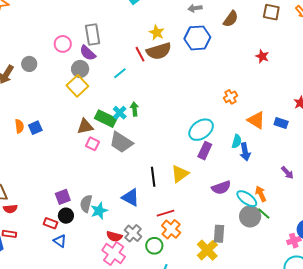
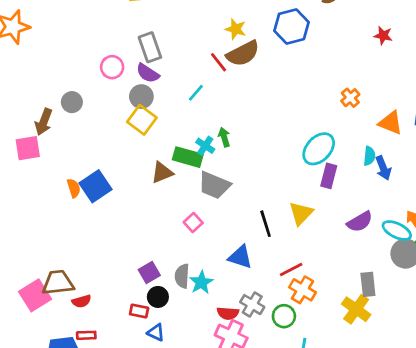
blue square: (35, 128) -> (95, 186), size x1.6
pink square: (92, 144) -> (193, 222), moved, turned 32

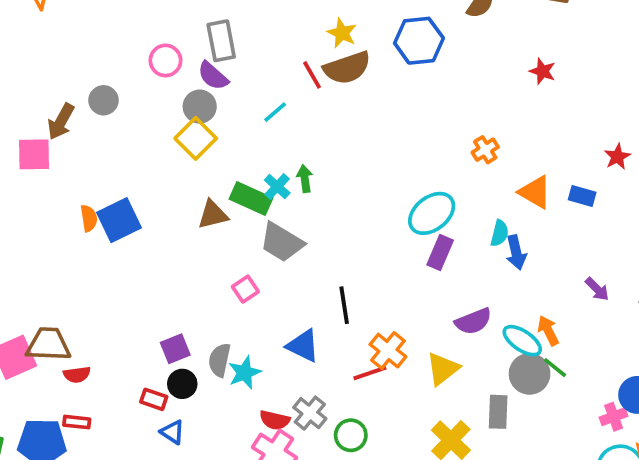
yellow triangle: (301, 213) -> (443, 369), moved
gray rectangle: (368, 284) -> (498, 412), moved
orange cross: (302, 290) -> (388, 351), moved

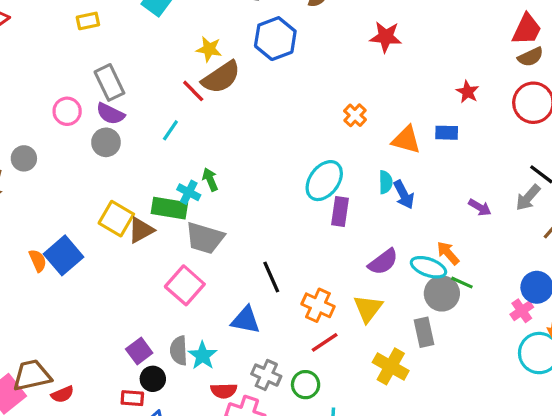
red star: (542, 71) -> (386, 37), size x1.4
yellow square: (196, 138) -> (116, 219), moved
pink square: (245, 289) -> (185, 285), size x1.6
red line: (370, 373) -> (325, 342), moved
red semicircle: (275, 420) -> (224, 391), moved

